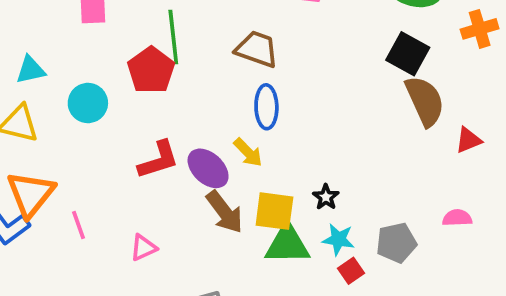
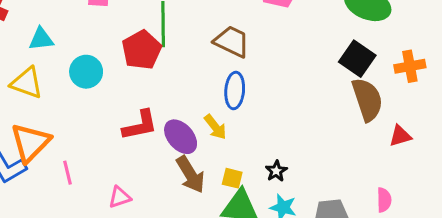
orange cross: (480, 29) -> (410, 66), moved
yellow square: (274, 211) -> (232, 178), size x0.6
pink semicircle: (457, 218) -> (384, 200), turned 85

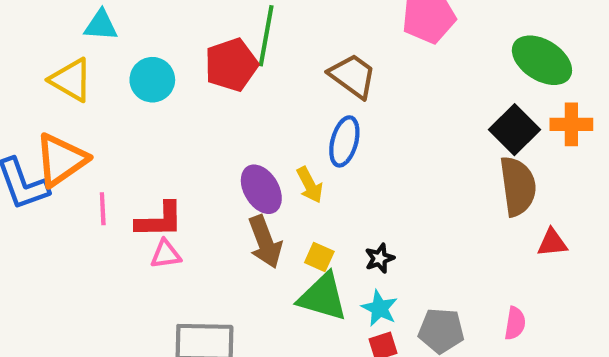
orange cross: (410, 66) -> (571, 124), moved
red L-shape: (140, 125) -> (160, 220), moved

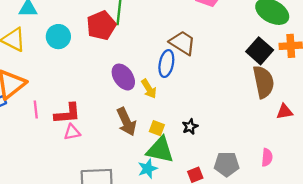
brown trapezoid: (353, 76) -> (182, 43), moved
purple ellipse: (261, 189) -> (123, 77), moved
cyan star: (379, 308) -> (148, 169), moved, turned 30

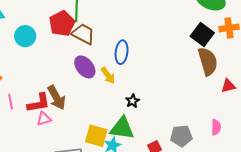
brown trapezoid: (182, 43) -> (83, 34), moved
brown arrow: (126, 122) -> (56, 98), moved
black star: (190, 127) -> (133, 101), moved
yellow square: (157, 128) -> (96, 136), moved, size x1.6

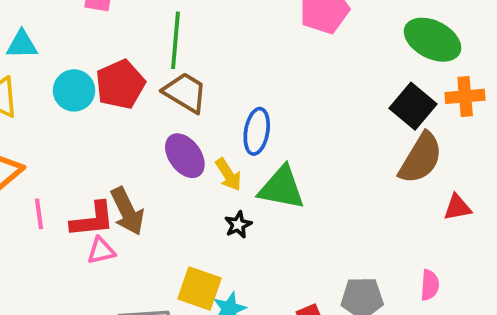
red pentagon: (62, 23) -> (120, 84), moved
brown semicircle: (208, 61) -> (421, 158), turned 44
black star: (133, 101) -> (238, 225), moved
green triangle: (122, 128) -> (282, 188), moved

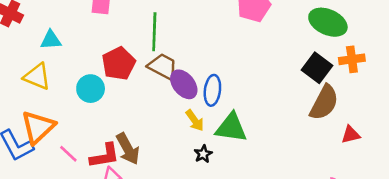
cyan circle: (74, 90) -> (91, 89), moved
purple ellipse: (185, 156) -> (184, 84), moved
pink line: (39, 214) -> (68, 154), turned -36

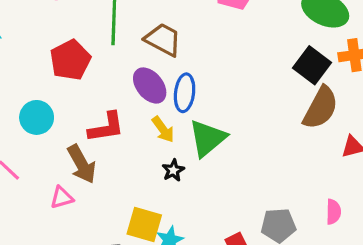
brown trapezoid: (163, 67) -> (163, 39), moved
cyan circle: (91, 89) -> (37, 117), moved
green triangle: (231, 128) -> (207, 138), turned -48
red L-shape: (105, 156) -> (106, 127), moved

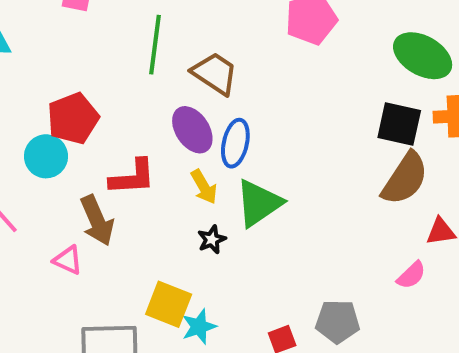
red pentagon: (70, 60) -> (73, 118), moved
black square: (312, 65) -> (399, 124), turned -30
pink triangle: (62, 198) -> (68, 260), turned 35
pink semicircle: (333, 212) -> (411, 275), moved, turned 40

